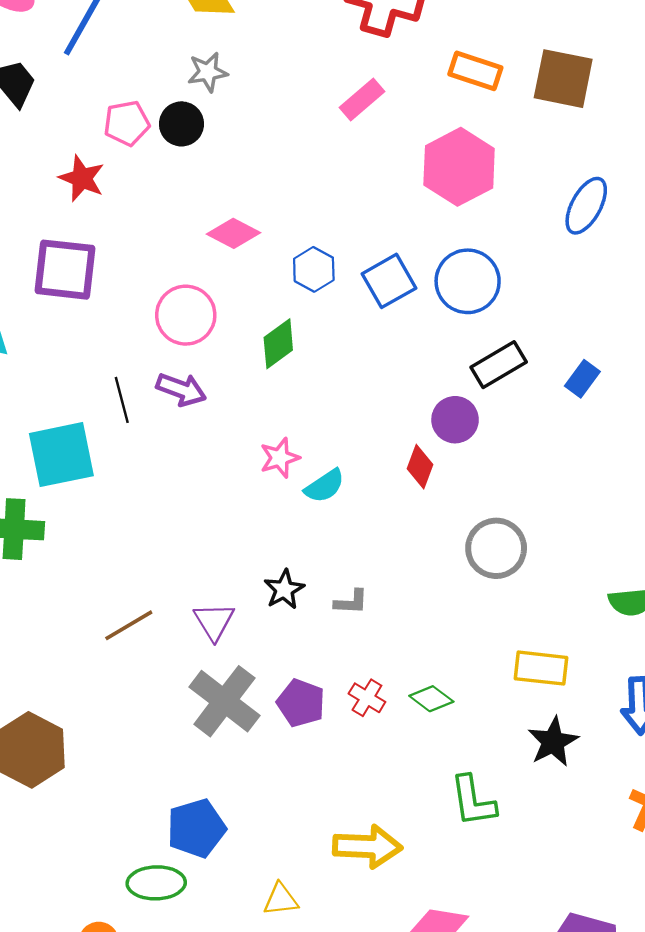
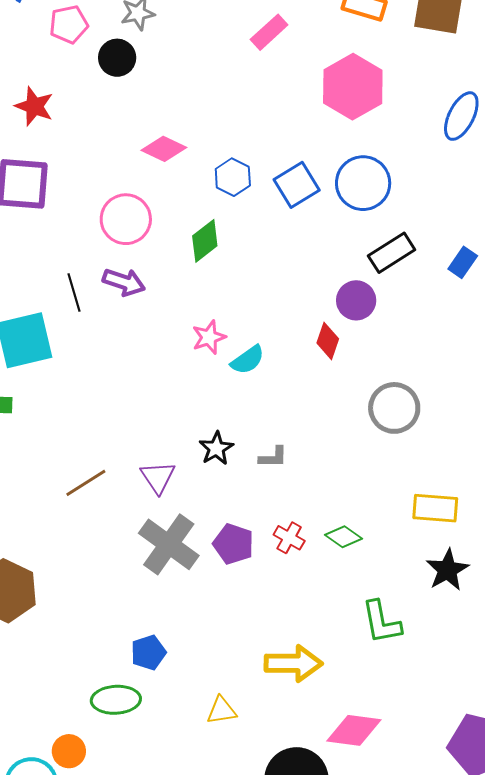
pink pentagon: (127, 123) -> (69, 24), moved
blue pentagon: (196, 828) -> (148, 653), size x0.7

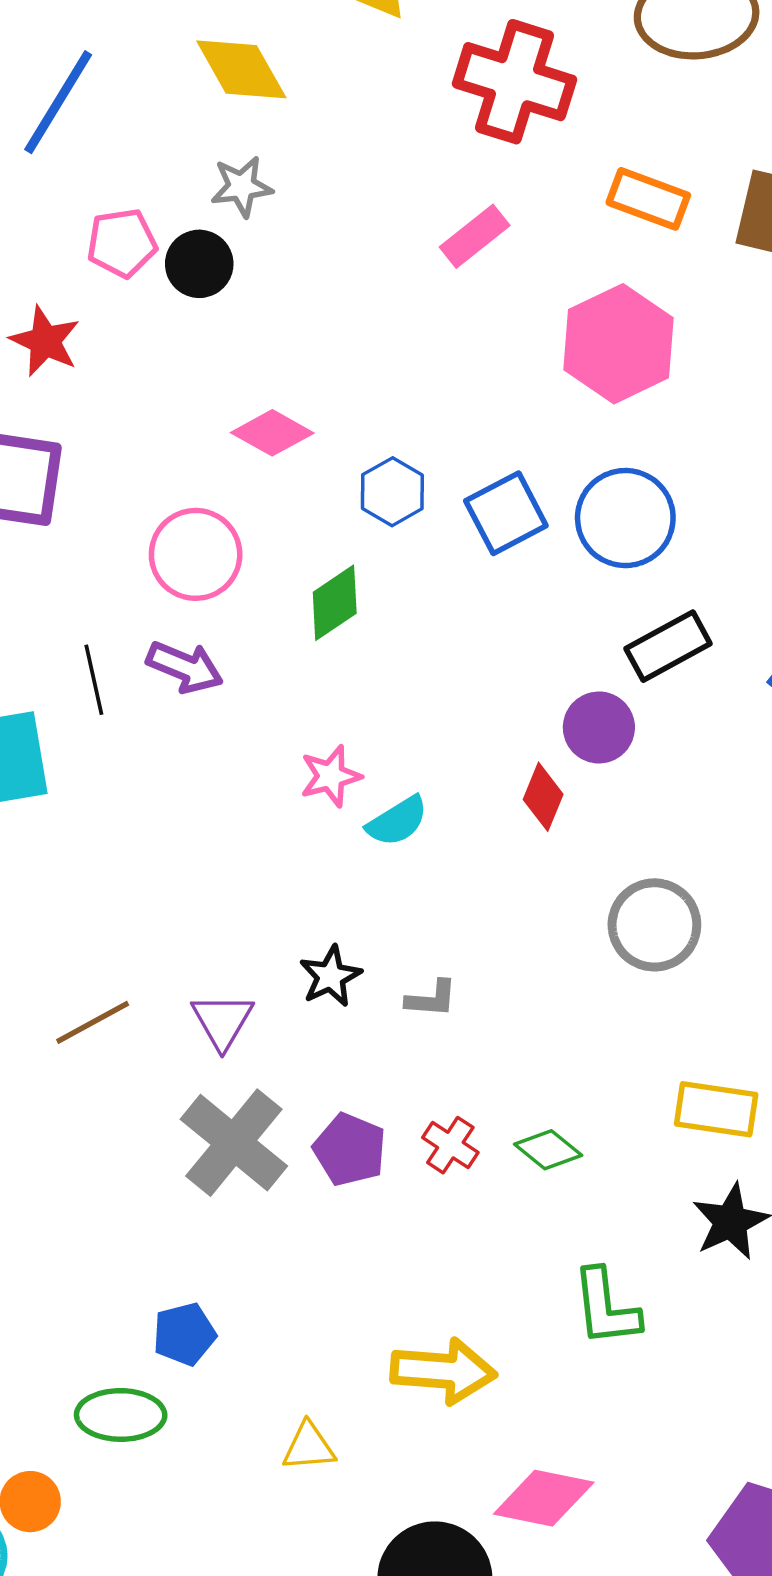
pink pentagon: (69, 24) -> (122, 243), moved

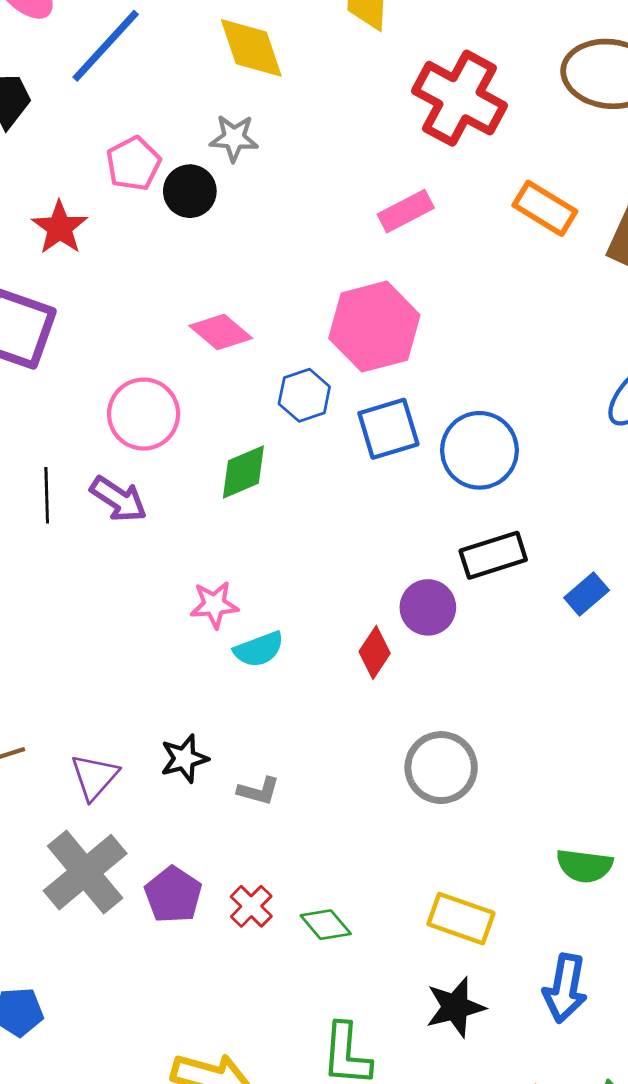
pink pentagon: (122, 243) -> (133, 164), turned -30
pink hexagon: (618, 344) -> (374, 327), moved

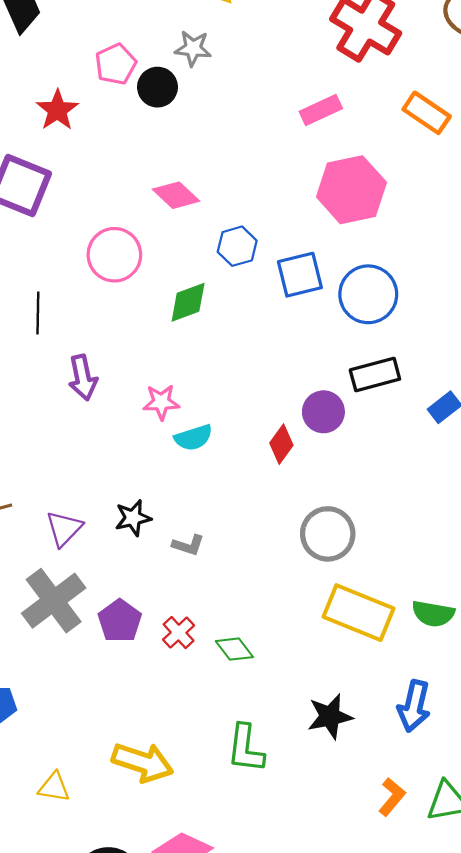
pink hexagon: (374, 327) -> (351, 190), moved
purple arrow: (118, 499) -> (83, 378), moved, turned 42
yellow rectangle: (461, 919) -> (358, 613), moved, size x1.4

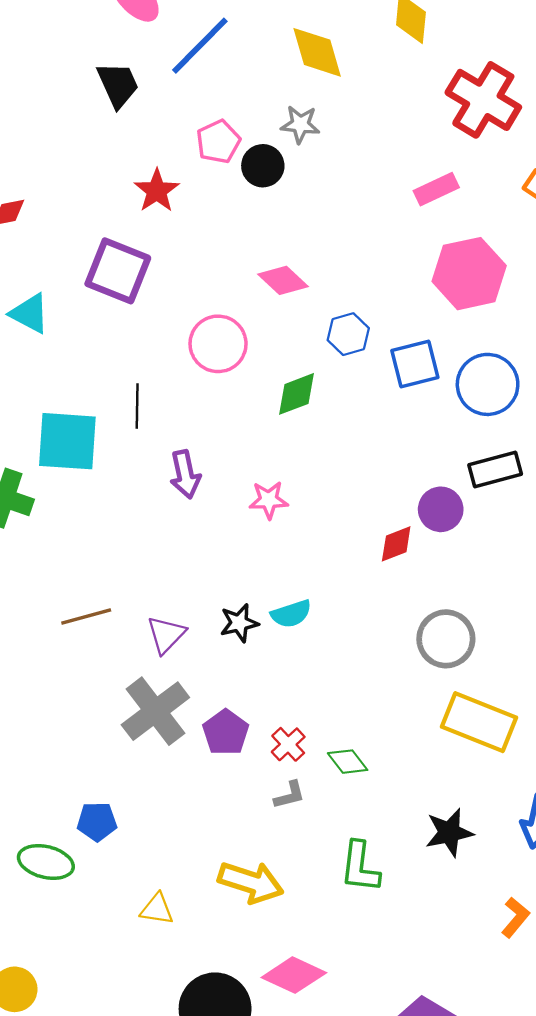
cyan semicircle: (194, 438) -> (291, 614), moved
red diamond: (281, 444) -> (396, 544), turned 33
gray L-shape: (188, 545) -> (290, 795), moved, turned -32

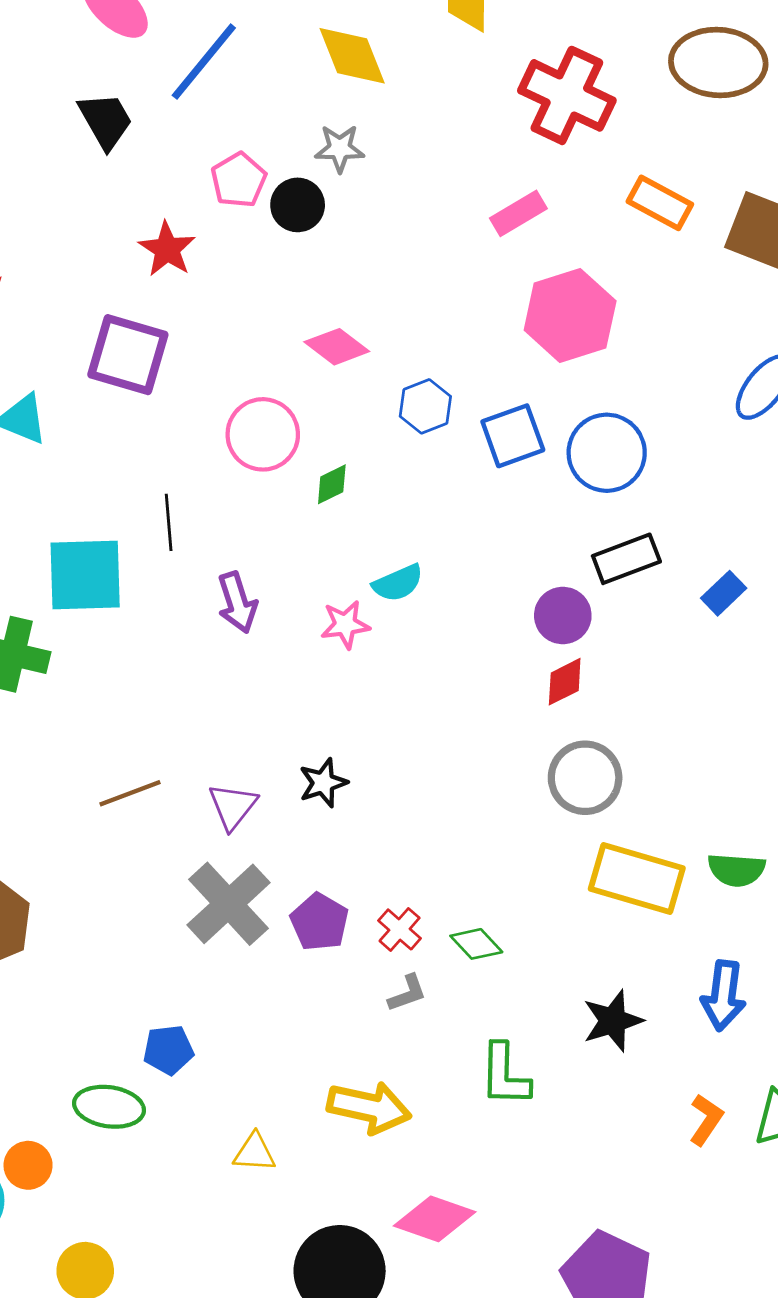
green diamond: (296, 394) -> (332, 484), moved, size x0.7
red diamond: (396, 544) -> (565, 682), moved
cyan semicircle: (291, 614) -> (398, 583), moved

